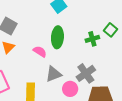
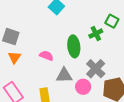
green ellipse: (57, 37) -> (74, 46), moved
gray triangle: (54, 74) -> (64, 75), turned 30

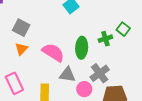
pink semicircle: (46, 56) -> (53, 52), size x1.6

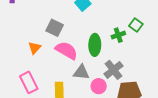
gray square: (21, 28) -> (55, 28), moved

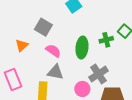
pink semicircle: (66, 50) -> (53, 51), size x0.7
gray triangle: (81, 72) -> (55, 72), moved

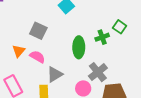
pink semicircle: (53, 51) -> (37, 57), moved
gray triangle: (55, 72) -> (55, 74), turned -36

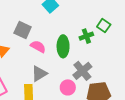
pink semicircle: (37, 57) -> (38, 47), moved

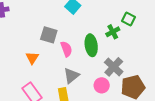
pink semicircle: (38, 47) -> (66, 49), turned 49

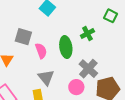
green square: (129, 19) -> (111, 16), moved
gray triangle: (71, 76) -> (46, 77), turned -30

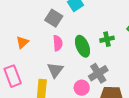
gray square: (23, 37) -> (54, 18), moved
green ellipse: (66, 47) -> (83, 46), turned -30

